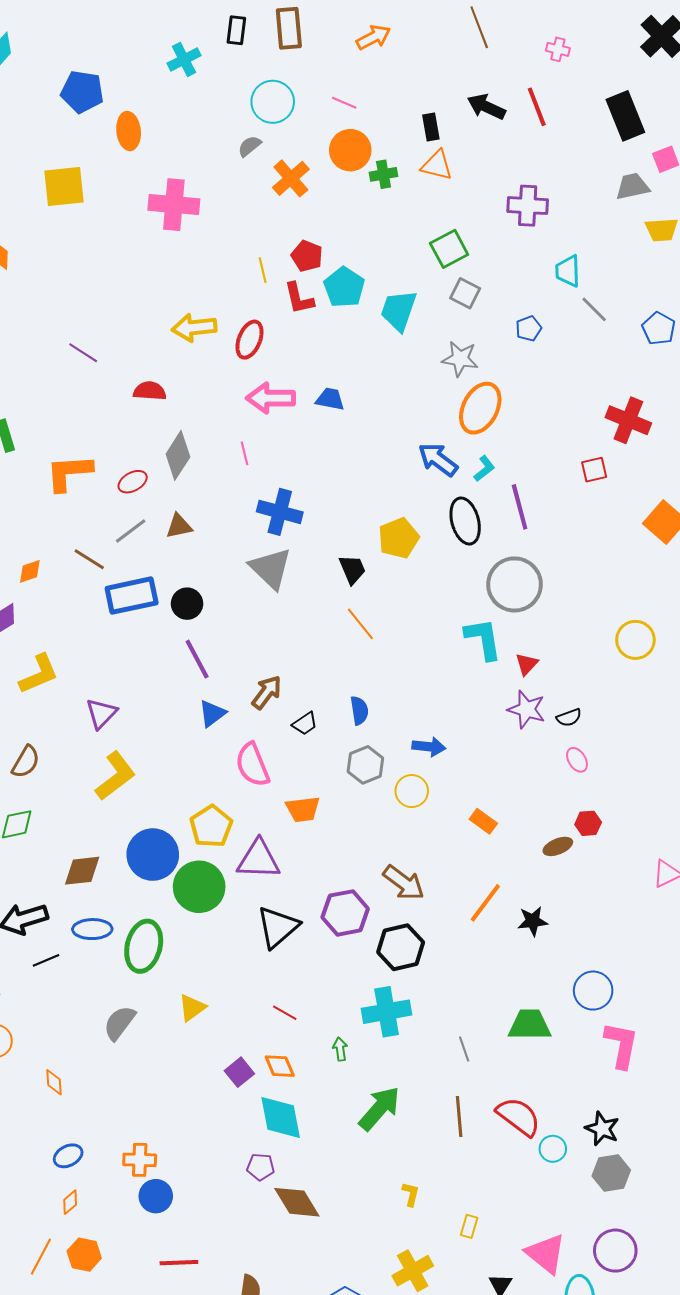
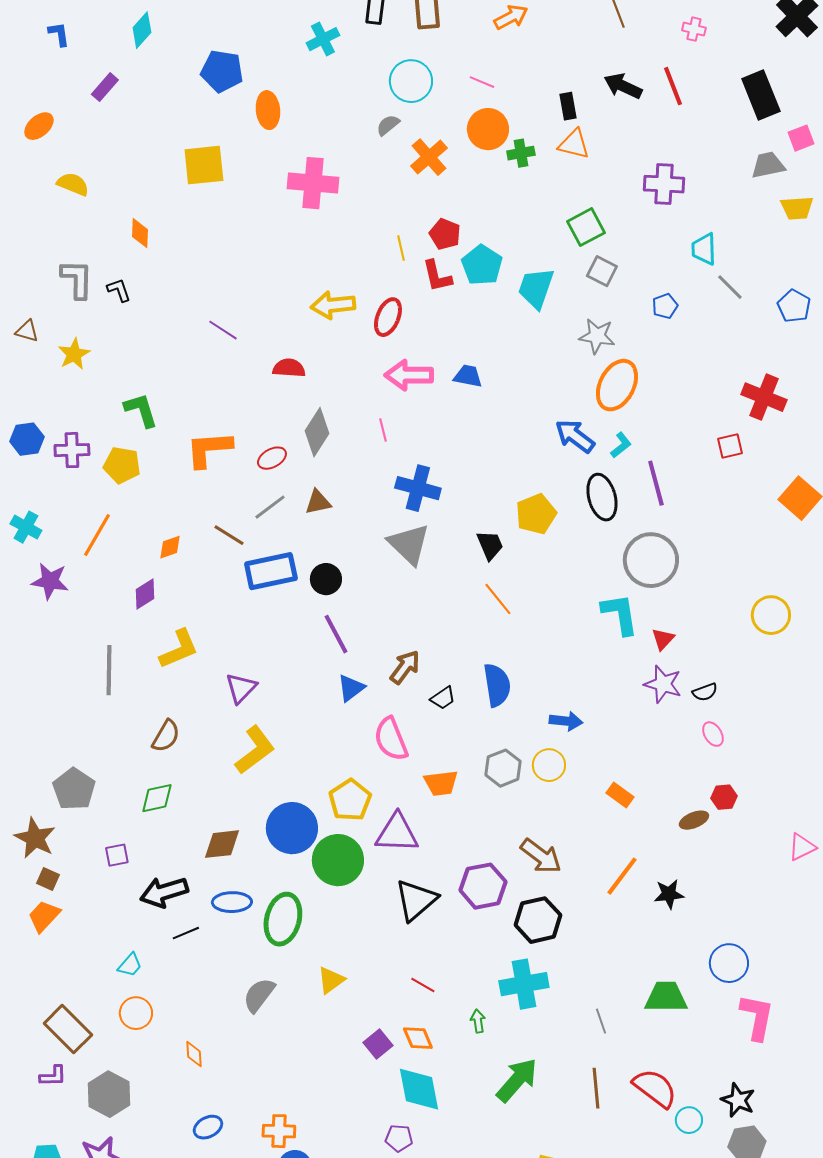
blue semicircle: (359, 710) -> (497, 685), size x1.5
gray hexagon: (365, 765) -> (503, 768), moved

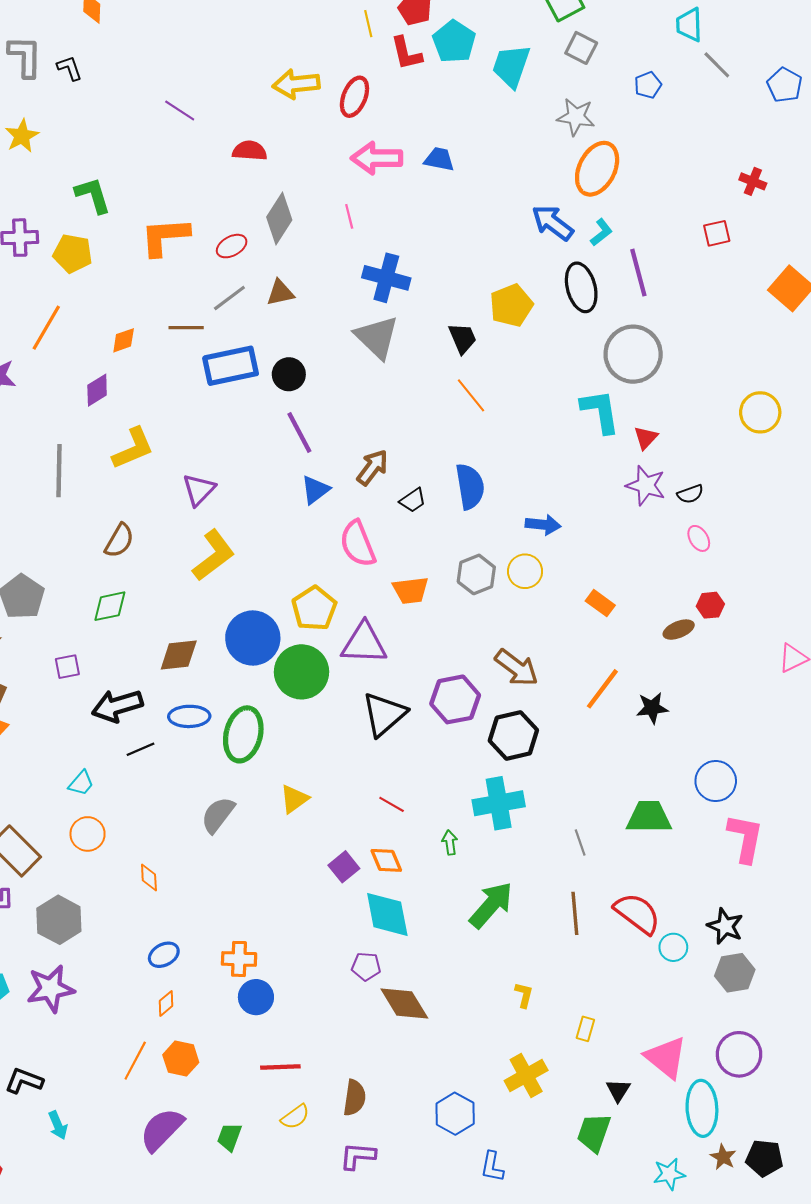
red cross: (764, 397) -> (753, 181), size x0.6
brown line: (229, 535) -> (186, 328), turned -32

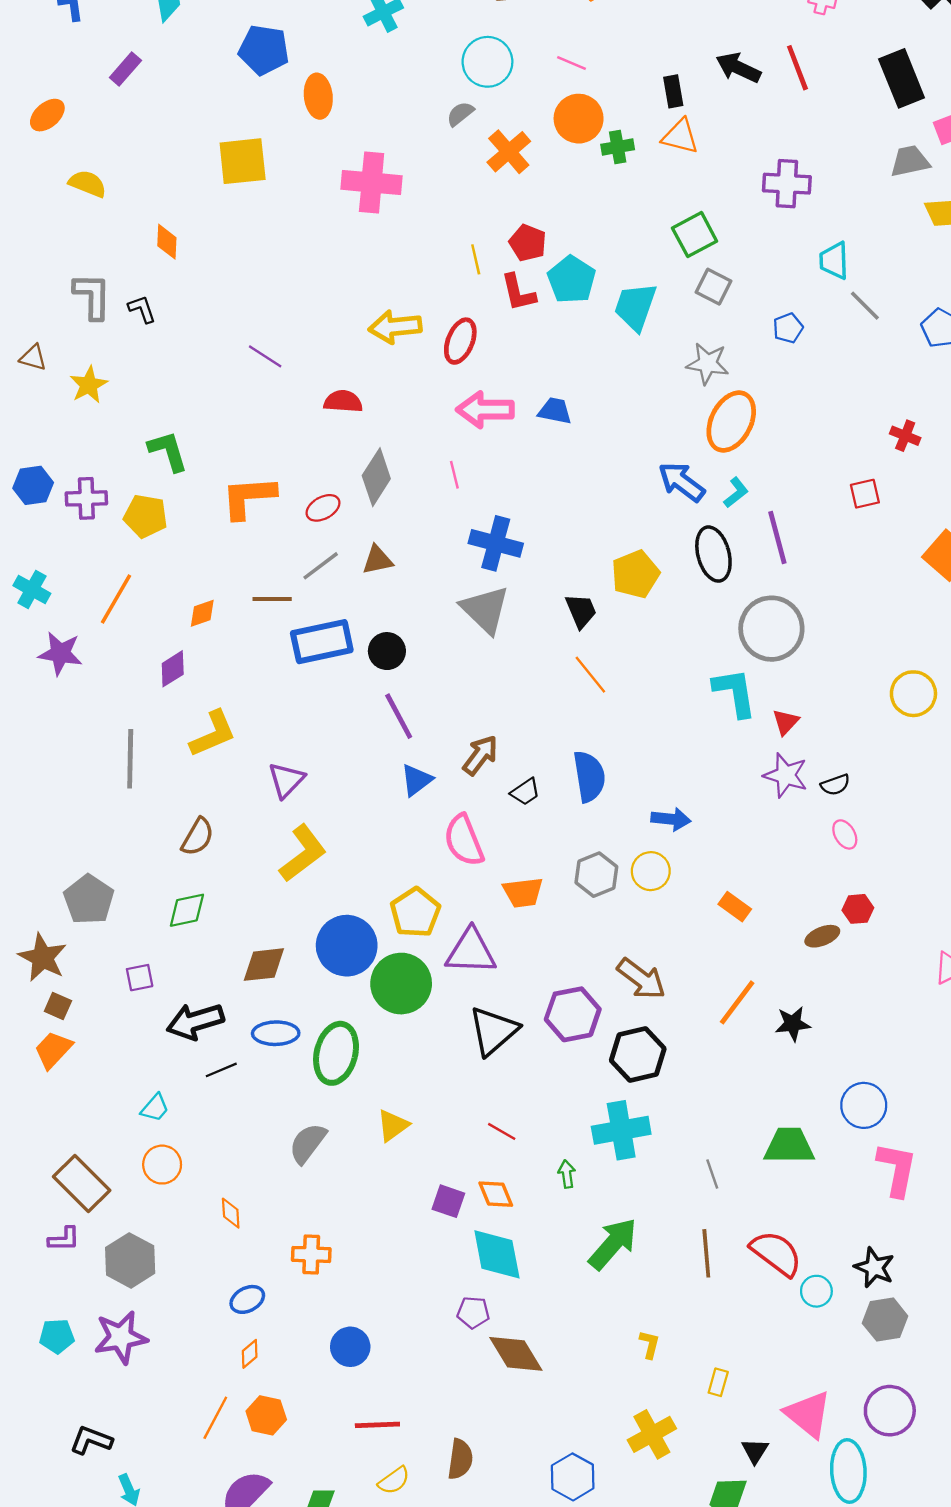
purple square: (344, 867) -> (448, 1201), turned -32
orange cross: (239, 959) -> (311, 1254), moved

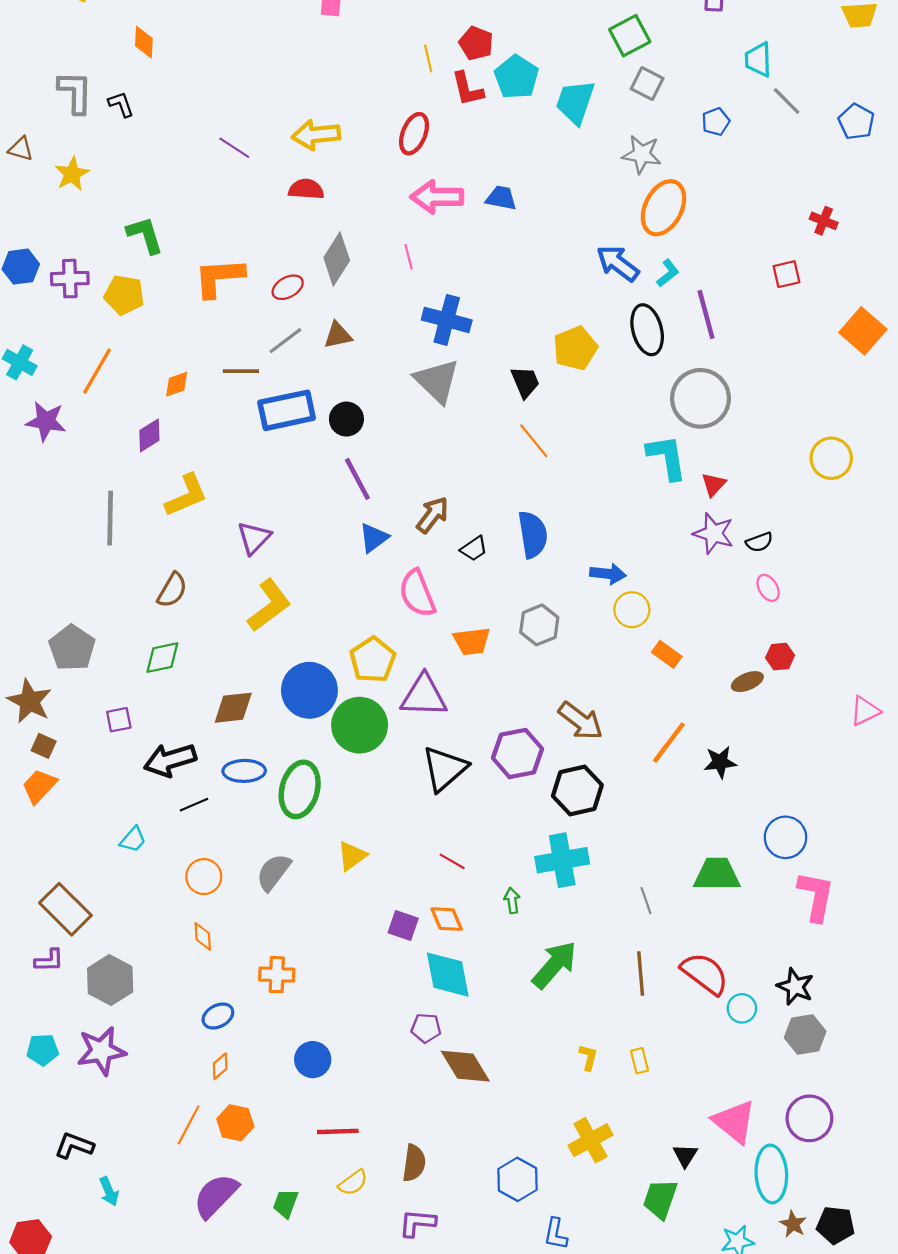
yellow arrow: (395, 327) -> (316, 135), moved
yellow circle: (651, 871) -> (632, 610), moved
orange circle: (162, 1165) -> (204, 877), moved
yellow rectangle: (718, 1382) -> (639, 1061), moved, turned -30

